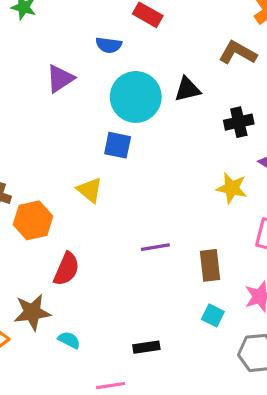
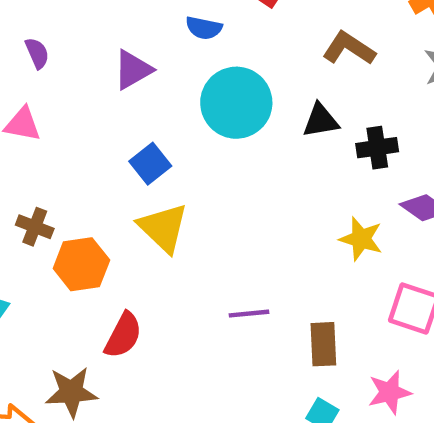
brown L-shape: (238, 53) -> (349, 48), moved
black triangle: (187, 89) -> (321, 121), moved
blue square: (118, 145) -> (150, 164), moved, turned 36
yellow triangle: (90, 190) -> (163, 228), size x1.4

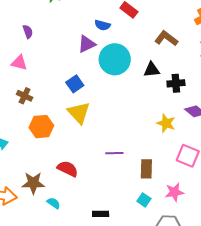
purple triangle: (133, 70) -> (87, 44), moved
brown cross: (35, 227) -> (25, 96), moved
red semicircle: (123, 335) -> (68, 169), moved, turned -95

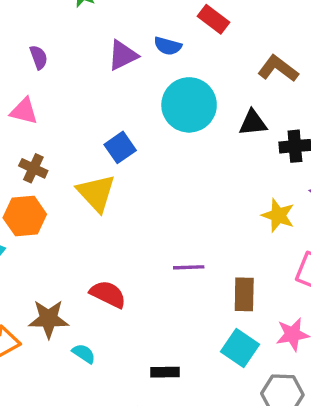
purple triangle: (87, 44) -> (123, 55), moved
yellow triangle: (79, 113) -> (96, 193), moved
orange hexagon: (41, 127) -> (25, 216), moved
cyan square: (144, 200) -> (240, 348), size x1.5

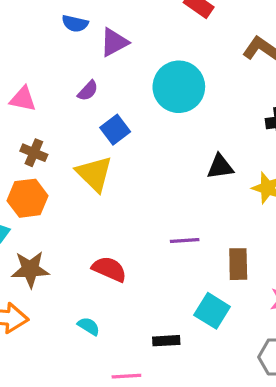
blue semicircle: (168, 46) -> (75, 24), moved
purple semicircle: (39, 57) -> (88, 91), moved, turned 65
black triangle: (253, 123) -> (220, 167), moved
brown star: (49, 319) -> (30, 269), moved
cyan square: (240, 348) -> (212, 311), moved

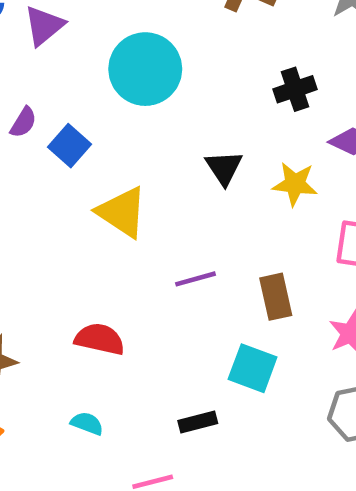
purple semicircle: (88, 91) -> (23, 122), moved
black triangle: (220, 167) -> (224, 168), turned -44
yellow triangle: (94, 174) -> (122, 212), moved

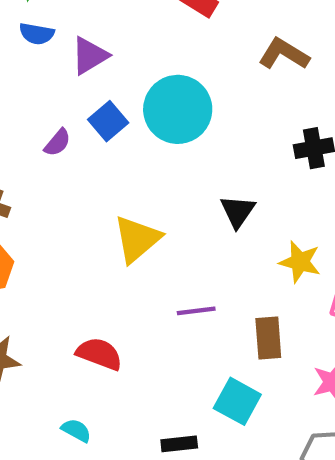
blue square: (69, 146) -> (108, 121), moved
yellow star: (295, 184) -> (300, 262), moved
yellow triangle: (122, 212) -> (137, 239), turned 38

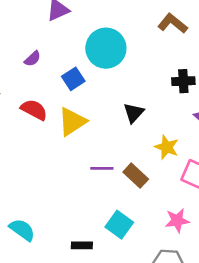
blue square: (108, 121) -> (73, 79), moved
brown rectangle: (268, 338) -> (136, 176), moved, turned -50
red semicircle: (99, 354) -> (34, 110), moved
cyan semicircle: (76, 430) -> (22, 230), size x1.5

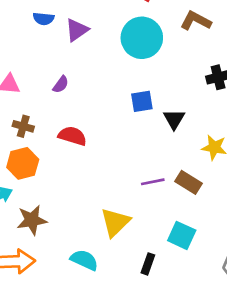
cyan circle: (106, 48) -> (142, 38), moved
blue square: (73, 79) -> (142, 101), moved, turned 35
yellow triangle: (72, 122) -> (115, 222), moved
black rectangle: (82, 245) -> (148, 264), turned -60

